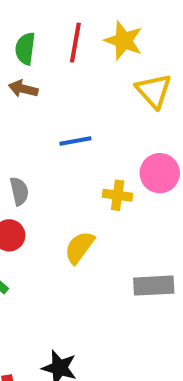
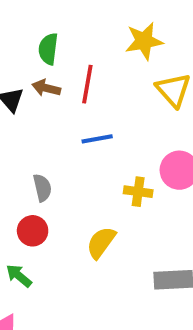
yellow star: (124, 41) -> (144, 41), turned -30
red line: (75, 43) -> (87, 84), moved

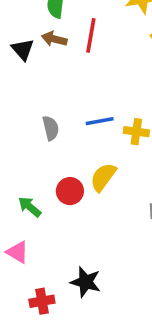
blue line: (97, 139) -> (100, 121), moved
red circle: (33, 231) -> (70, 191), moved

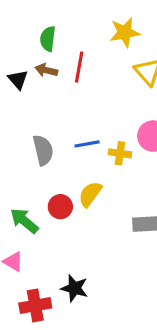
gray semicircle: (51, 128) -> (43, 150), size x1.4
green arrow: (30, 207) -> (24, 221), size x1.4
red cross: (42, 301) -> (35, 305), size x1.4

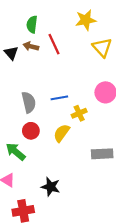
red line: (79, 67) -> (54, 44), turned -35
yellow cross: (120, 153) -> (79, 113), moved, turned -32
red circle: (60, 207) -> (31, 131), moved
black star: (74, 288) -> (51, 187), moved

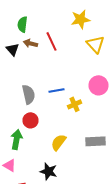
green semicircle: (32, 24) -> (22, 24), moved
yellow semicircle: (62, 133) -> (58, 142), moved
green arrow: (16, 152) -> (16, 139), turned 60

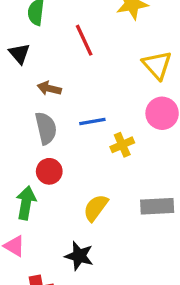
brown arrow: (30, 43) -> (49, 88), moved
yellow triangle: (96, 44) -> (157, 65), moved

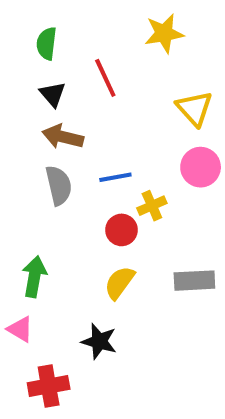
black triangle: (19, 54) -> (53, 94), moved
brown arrow: (49, 88) -> (63, 137), size x1.4
red circle: (49, 171) -> (121, 230), moved

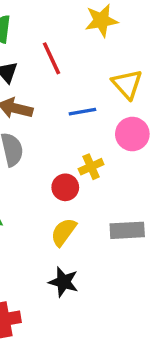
blue line: (115, 177) -> (82, 112), moved
black star: (99, 341) -> (64, 282), moved

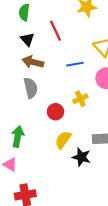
red circle: (65, 187) -> (55, 112), moved
black star: (64, 282) -> (81, 157), moved

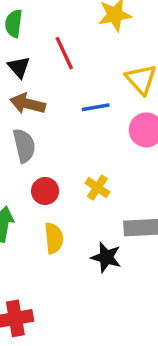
yellow cross: (80, 99) -> (97, 188), moved, turned -32
red circle: (55, 112) -> (45, 191), moved
yellow semicircle: (63, 140) -> (54, 238), moved, turned 138

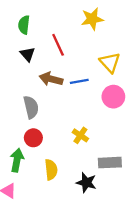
brown arrow: (28, 104) -> (51, 79), moved
red circle: (45, 191) -> (33, 138), moved

